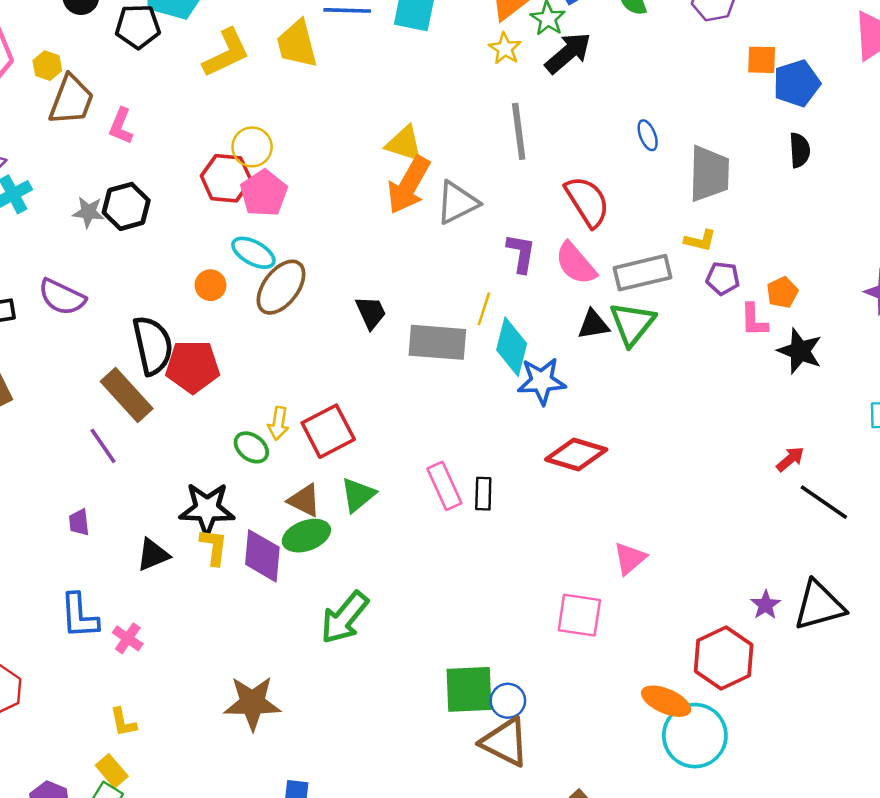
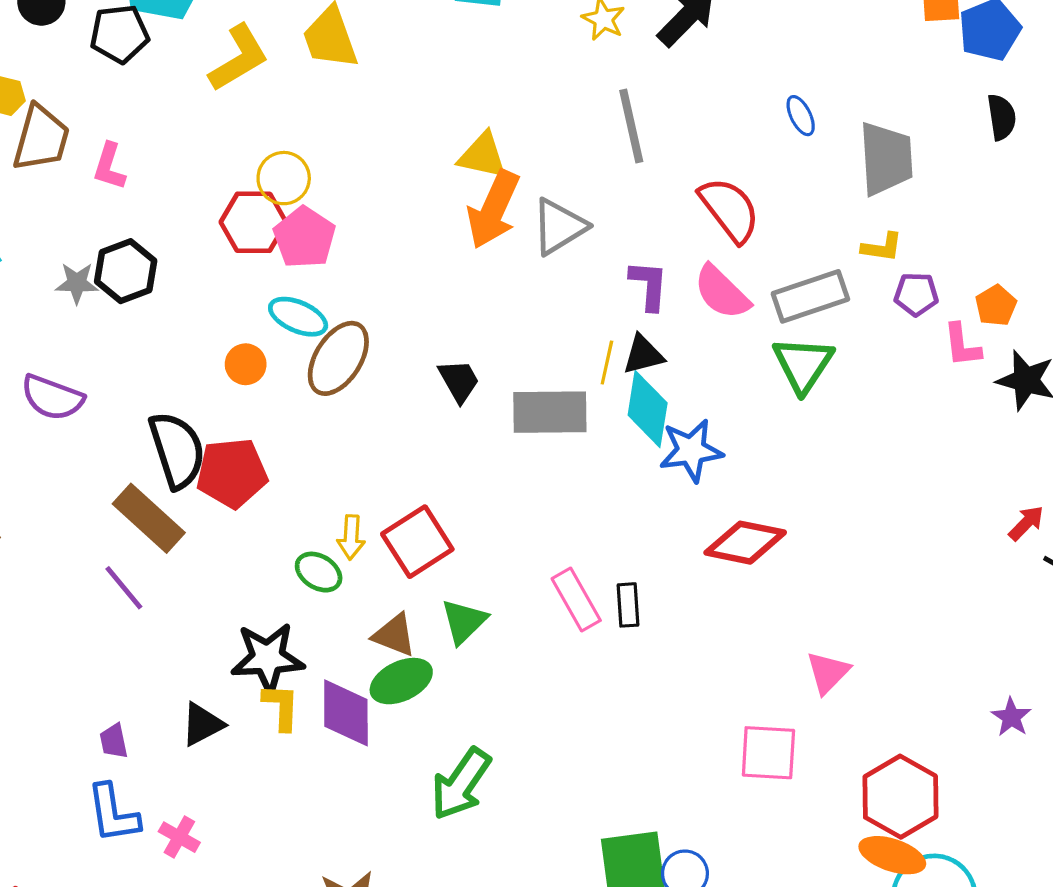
black triangle: (593, 324) -> (643, 355), moved
purple trapezoid: (79, 522) -> (114, 741), moved
red hexagon: (724, 658) -> (900, 797), moved

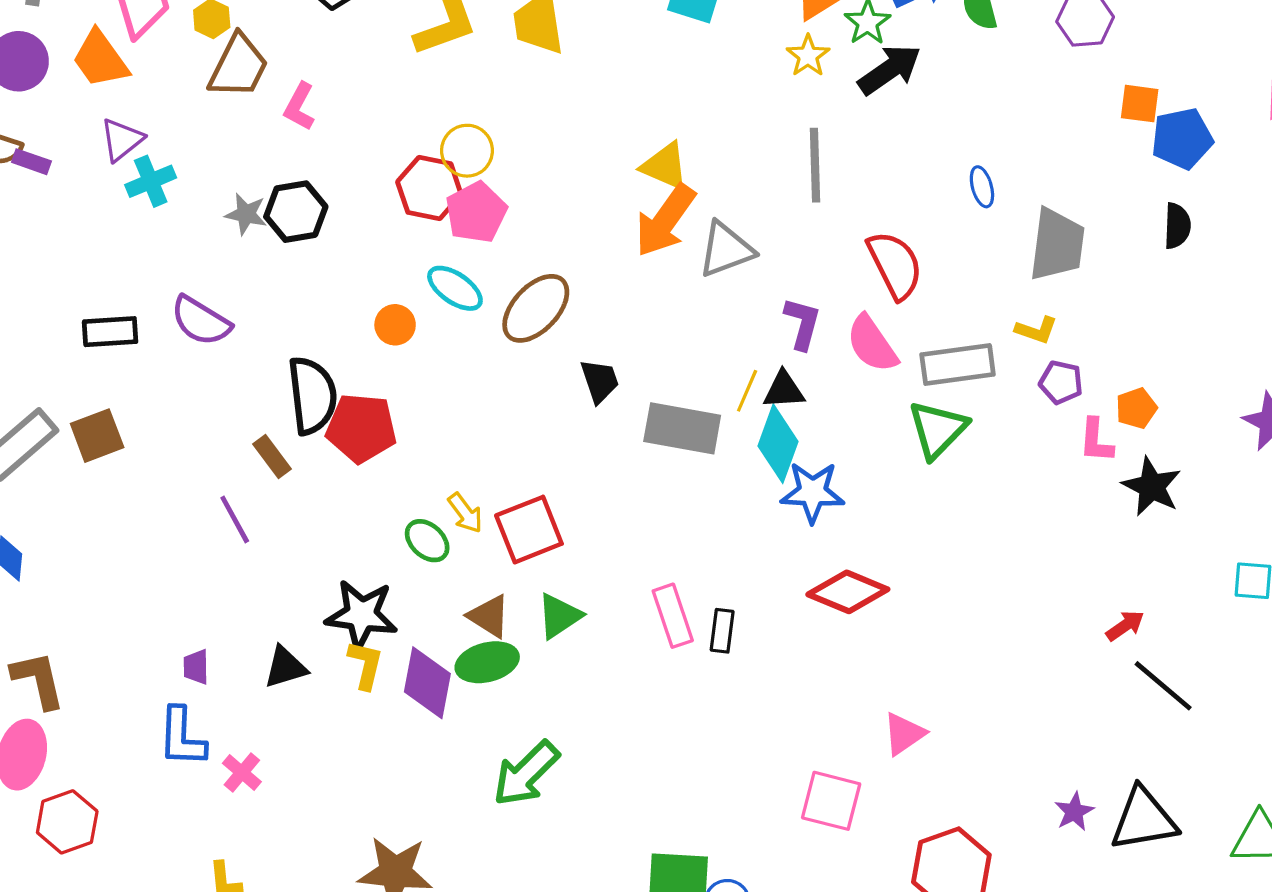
brown ellipse: (338, 358) -> (536, 308), moved
brown rectangle: (149, 518) -> (272, 456), size x0.6
yellow arrow: (351, 537) -> (465, 513), turned -51

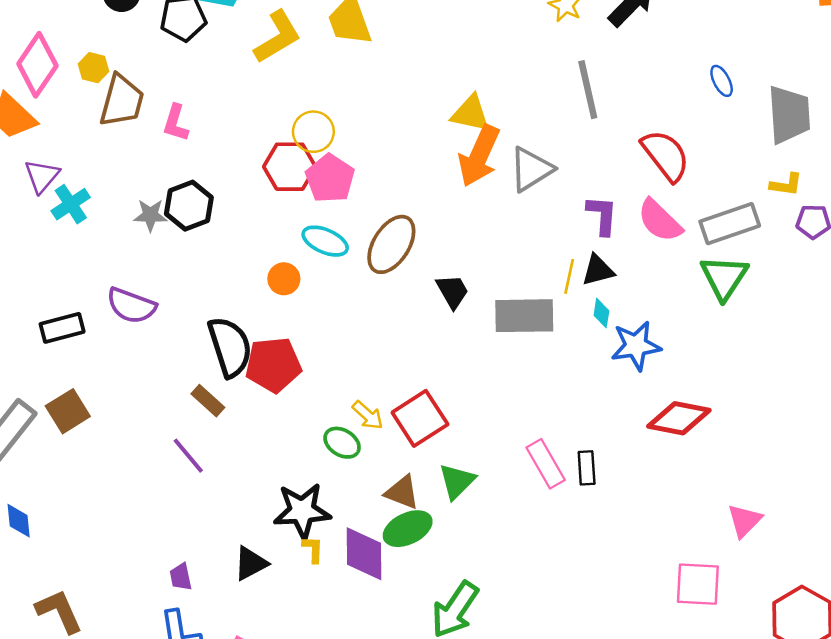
cyan diamond: (778, 444) -> (601, 313), size x0.5
yellow L-shape: (366, 665) -> (313, 549), size x0.7

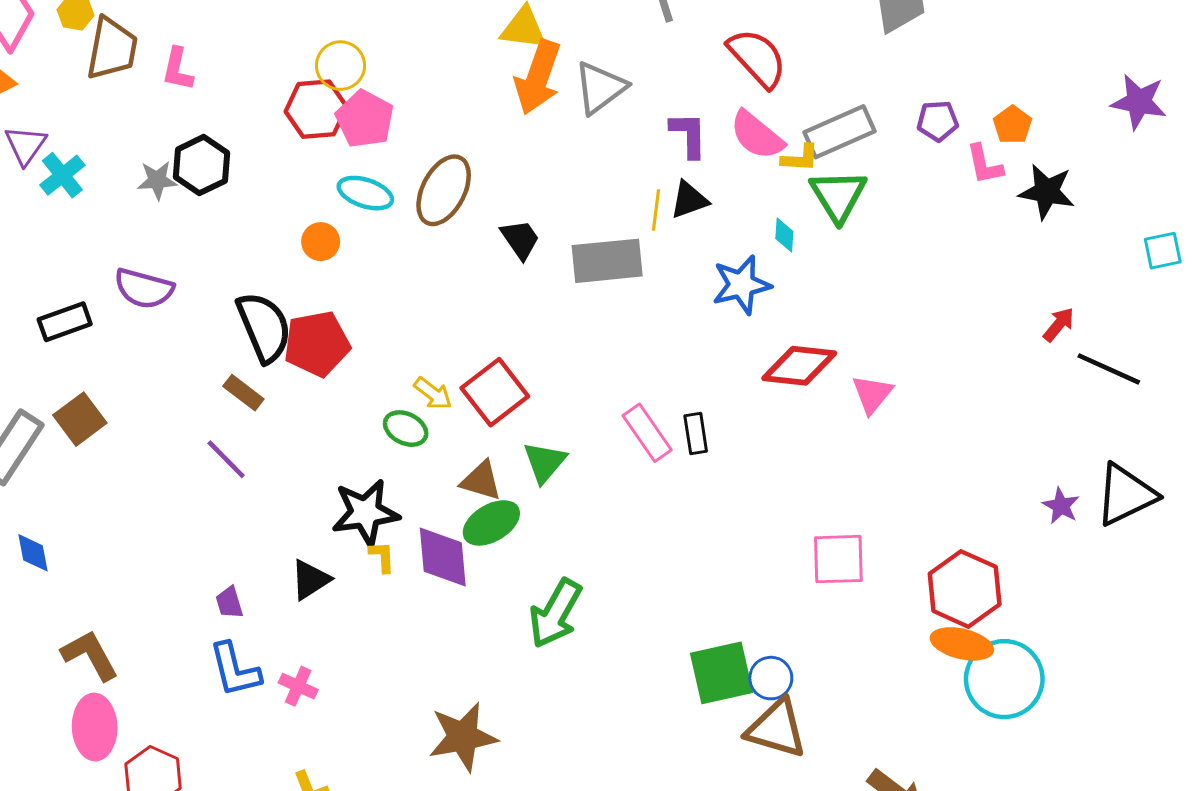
yellow L-shape: (786, 185) -> (800, 158), moved
cyan diamond: (601, 313) -> (784, 235), moved
pink triangle: (745, 521) -> (872, 394), moved

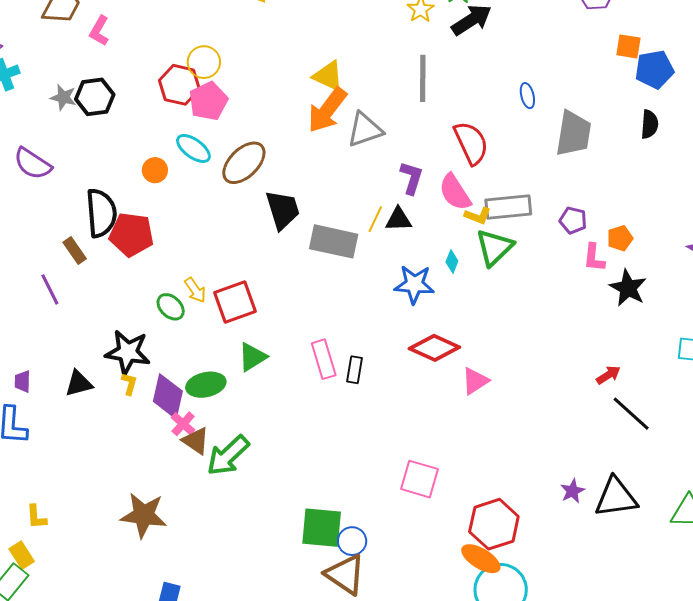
black trapezoid: (520, 239) -> (283, 210), size x1.4
brown triangle: (481, 481) -> (196, 441), moved
pink cross: (298, 686) -> (183, 424), moved

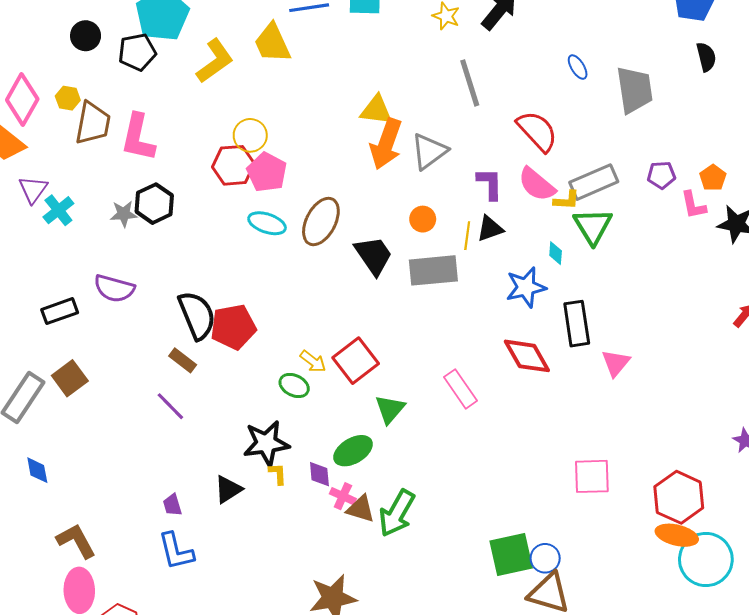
pink L-shape: (99, 31) -> (138, 137), size x1.6
orange circle: (155, 170) -> (423, 219), moved
red diamond: (434, 348) -> (527, 356), moved, turned 54
black rectangle: (355, 370) -> (577, 324), moved, size x1.6
purple diamond: (168, 396) -> (319, 474), size x0.6

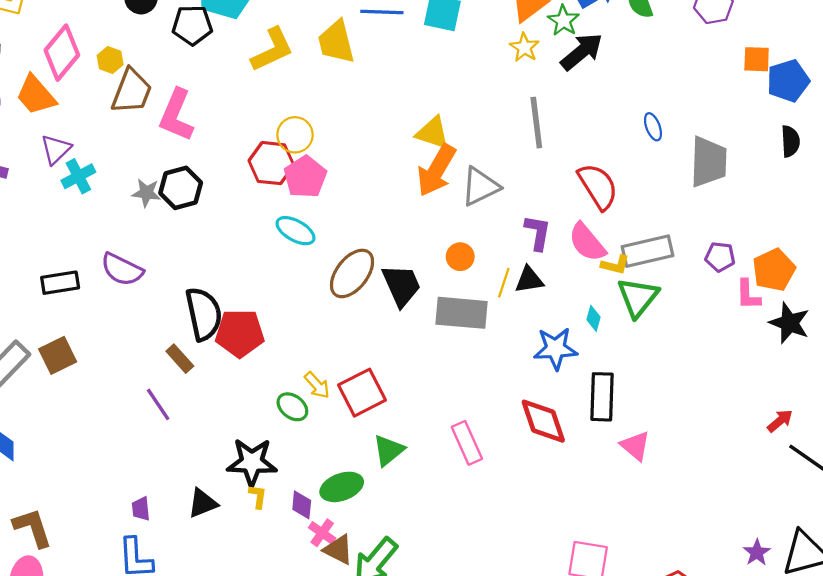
orange pentagon: (713, 178) -> (774, 270), size x1.5
brown ellipse: (321, 222) -> (352, 273), moved
pink triangle: (616, 363) -> (635, 446), turned -40

